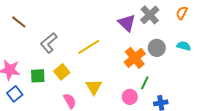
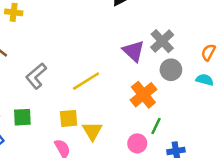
orange semicircle: (182, 13) -> (208, 52), moved
gray circle: (157, 48) -> (171, 70), moved
yellow square: (62, 72) -> (69, 118), moved, turned 35

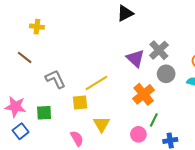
gray L-shape: (36, 76) -> (55, 79), turned 105
yellow square: (69, 118) -> (80, 103), moved

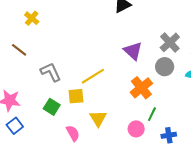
yellow cross: (37, 27) -> (32, 18), turned 32
gray cross: (159, 50) -> (170, 42), moved
green square: (44, 113) -> (52, 107), moved, turned 35

